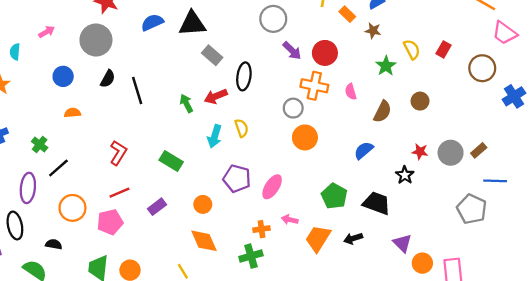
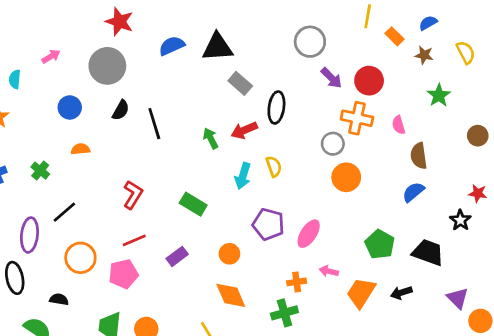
yellow semicircle: (412, 49) -> (466, 52), moved
brown semicircle: (382, 112) -> (419, 156), moved, turned 145
green cross: (40, 145) -> (40, 171), moved

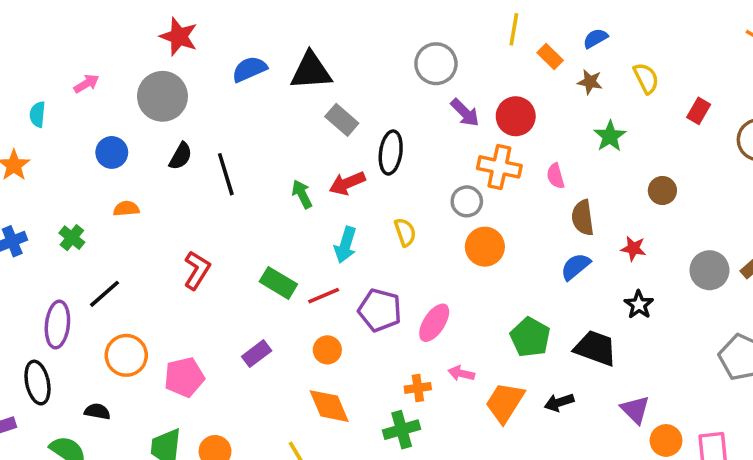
yellow semicircle: (274, 167) -> (405, 232), moved
red star: (478, 193) -> (633, 248), moved
red line: (134, 240) -> (324, 296), moved

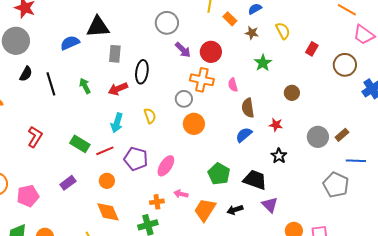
blue semicircle: (249, 69) -> (70, 43), moved
gray rectangle: (342, 120) -> (115, 54), turned 54
green arrow: (302, 194) -> (85, 86), moved
purple triangle: (635, 410) -> (270, 205), moved

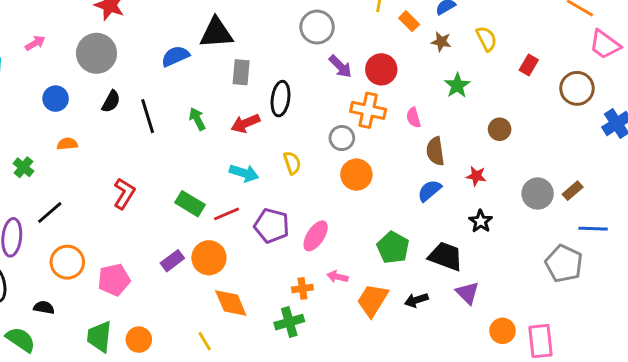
cyan arrow: (117, 123) -> (244, 173), turned -90
orange circle: (107, 181) -> (209, 258), moved, size x1.5

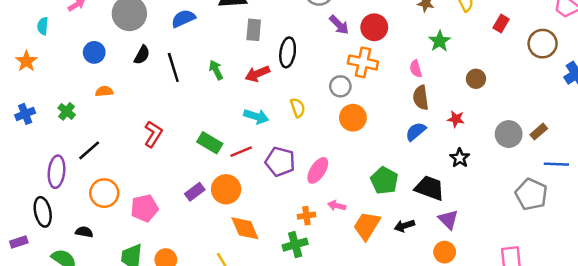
blue semicircle: (175, 56) -> (183, 18), moved
pink semicircle: (413, 118) -> (416, 69), moved
orange circle: (503, 331) -> (445, 252), moved

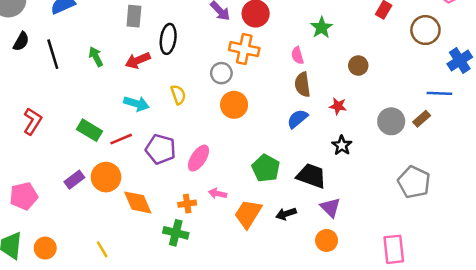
blue line: (556, 164) -> (439, 93), moved
orange diamond: (245, 228) -> (138, 202), moved
green cross: (295, 245) -> (176, 233), turned 30

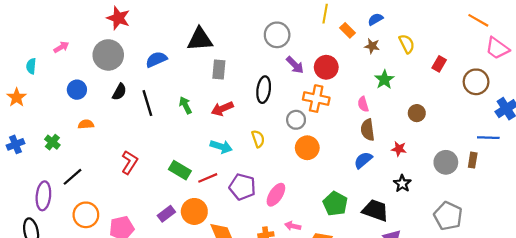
black ellipse: (168, 39) -> (264, 90), moved
brown rectangle: (422, 119) -> (473, 160), turned -40
gray pentagon: (414, 182) -> (448, 216), moved

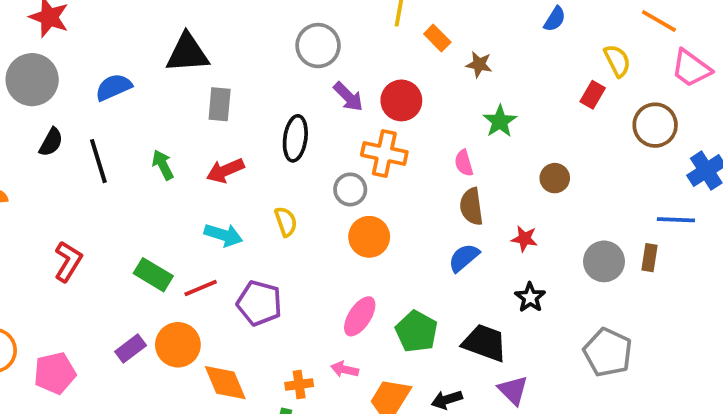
blue semicircle: (375, 19) -> (555, 19), moved, turned 152
yellow semicircle: (407, 44) -> (617, 61), moved
pink ellipse: (276, 195) -> (360, 316), moved

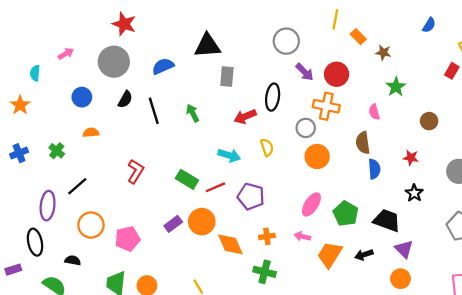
red arrow: (225, 171) -> (245, 117), moved
brown semicircle: (471, 207) -> (363, 143), moved
blue semicircle: (464, 258) -> (374, 169), turned 126
orange cross: (299, 385) -> (267, 236), moved

